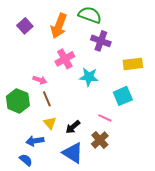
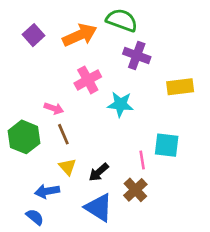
orange arrow: (59, 26) -> (80, 35), turned -135
cyan square: (123, 96) -> (167, 145), moved, turned 30
pink line: (105, 118) -> (142, 160), turned 56

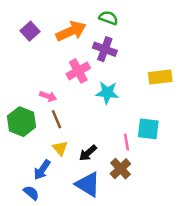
green semicircle: (122, 20) -> (108, 18), size x0.7
purple cross: (137, 55) -> (105, 49), moved
blue arrow: (47, 191) -> (42, 170), turned -45

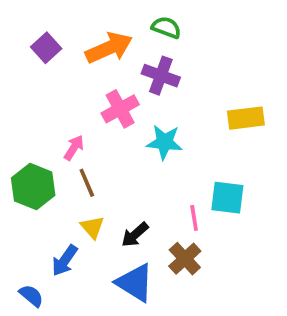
pink arrow: (48, 96) -> (74, 148), turned -77
blue semicircle: (31, 193) -> (31, 296), moved

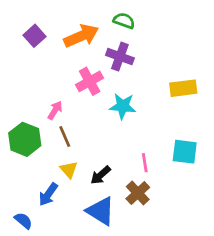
cyan square: (227, 198) -> (185, 152), moved

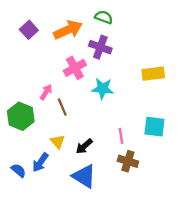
brown line: (65, 137) -> (62, 107), moved
brown cross: (138, 193) -> (128, 161), moved, turned -30
blue semicircle: (23, 221) -> (18, 170), moved

